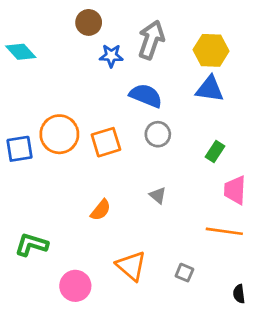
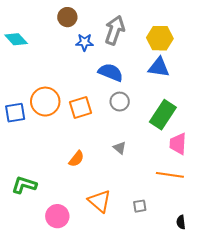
green rectangle: (215, 151) -> (163, 115), size x1.8
gray square: (184, 273) -> (140, 206), turned -32

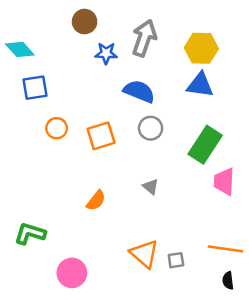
orange circle: (45, 102) -> (57, 128), size x0.6
blue square: (15, 113) -> (35, 88), moved
orange line: (170, 175) -> (225, 249), moved
orange triangle: (100, 201) -> (144, 254), moved

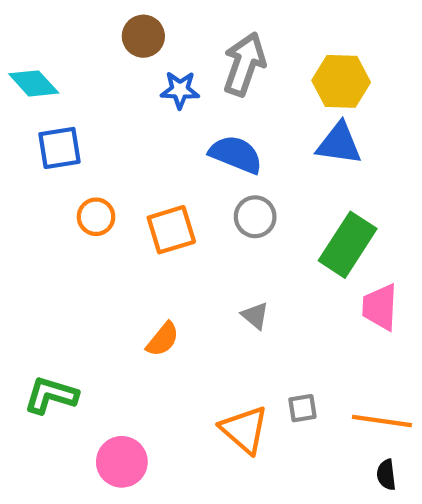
gray square: (176, 260) -> (302, 408), moved

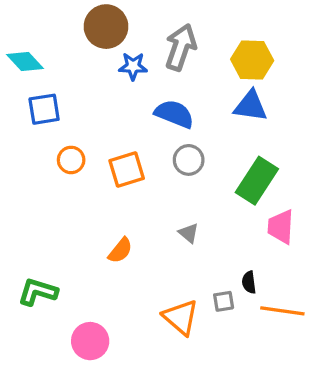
brown circle: (143, 36) -> (106, 27), size x1.4
black semicircle: (386, 475) -> (249, 282), moved

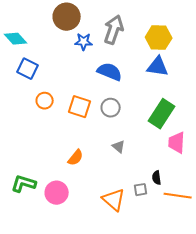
blue square: (44, 109) -> (28, 69), turned 35
gray circle: (189, 160) -> (111, 108), moved
orange square: (127, 169) -> (80, 107), turned 35
pink circle: (90, 341) -> (57, 193), moved

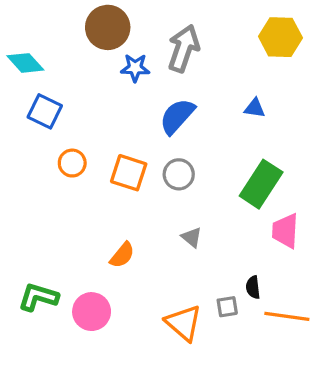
yellow hexagon: (159, 38) -> (280, 37), moved
blue triangle: (158, 67) -> (255, 108), size x0.6
blue semicircle: (110, 72) -> (177, 116), turned -70

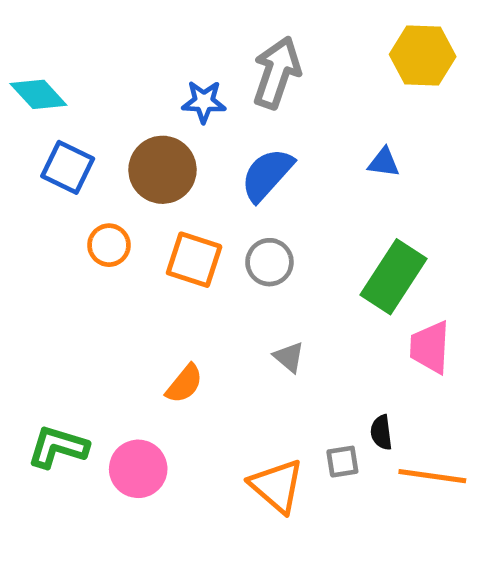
brown circle: (108, 27) -> (162, 170), moved

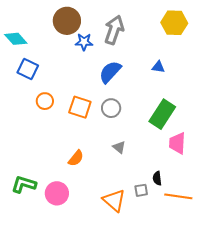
brown circle: (162, 170) -> (67, 21), moved

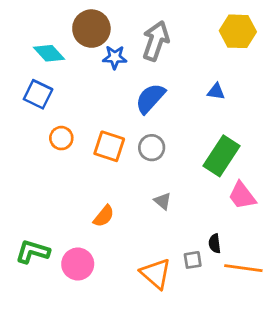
cyan diamond: (16, 39) -> (49, 53), moved
pink trapezoid: (177, 143) -> (242, 196), turned -40

